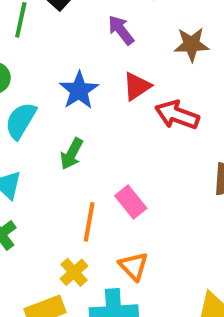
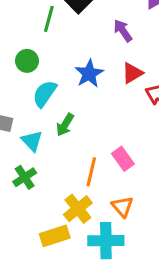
green arrow: (72, 154) -> (65, 125), moved
yellow cross: (74, 272) -> (78, 209), size x1.4

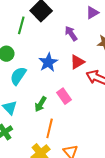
green arrow: (65, 125) -> (41, 104), moved
pink rectangle: (123, 159) -> (64, 96), moved

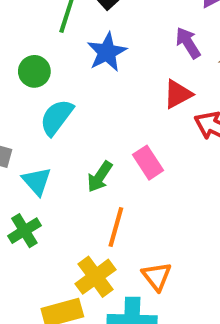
purple arrow: (71, 33) -> (188, 43), moved
blue star: (48, 62) -> (107, 52), moved

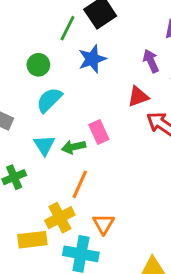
pink rectangle: (148, 163) -> (99, 132), moved
green arrow: (100, 177) -> (74, 147), turned 35
cyan triangle: (37, 181) -> (44, 145), moved

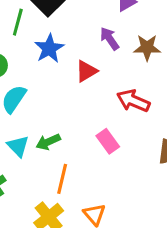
red triangle: (138, 96) -> (86, 71), moved
pink rectangle: (99, 132) -> (108, 141), moved

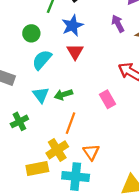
red triangle: (86, 71) -> (75, 52), moved, turned -36

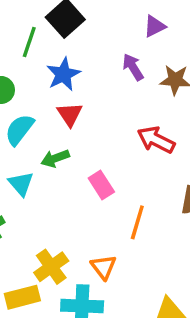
green arrow: (63, 94) -> (55, 158), moved
pink rectangle: (108, 99) -> (101, 185), moved
orange line: (70, 123) -> (137, 222), moved

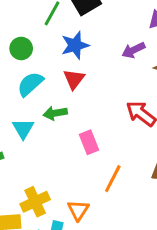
purple arrow: (133, 67) -> (133, 50), turned -95

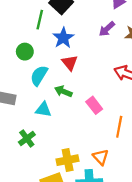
green arrow: (55, 113) -> (63, 91), turned 49
cyan triangle: (23, 129) -> (43, 110), turned -35
yellow cross: (35, 202) -> (68, 160), turned 30

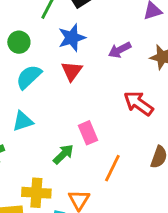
purple arrow: (107, 29) -> (120, 50), moved
green arrow: (63, 91) -> (63, 154), moved, turned 98
cyan triangle: (43, 110) -> (23, 121), turned -42

